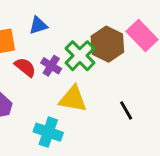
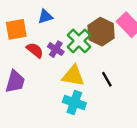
black line: (126, 110) -> (107, 79), moved
cyan cross: (48, 132) -> (74, 103), moved

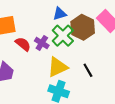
blue triangle: (45, 17) -> (60, 14), moved
yellow triangle: (73, 76) -> (58, 67), turned -35

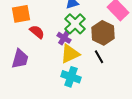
brown hexagon: (83, 27) -> (103, 33), moved
purple cross: (42, 43) -> (64, 38), moved

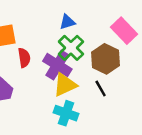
red semicircle: (37, 32) -> (24, 58), turned 42
purple cross: (64, 38) -> (57, 65), size x1.6

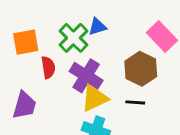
green cross: (71, 48) -> (73, 38), moved
black line: (101, 88) -> (135, 102), turned -56

